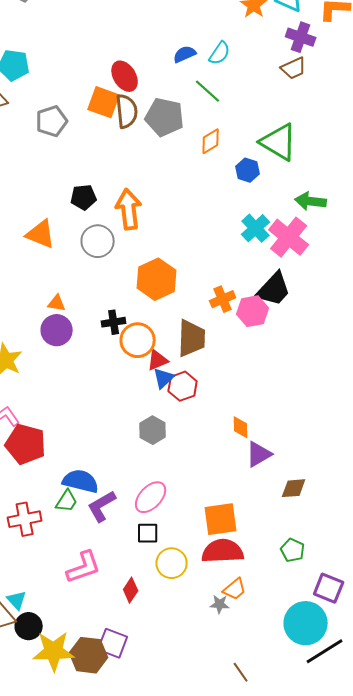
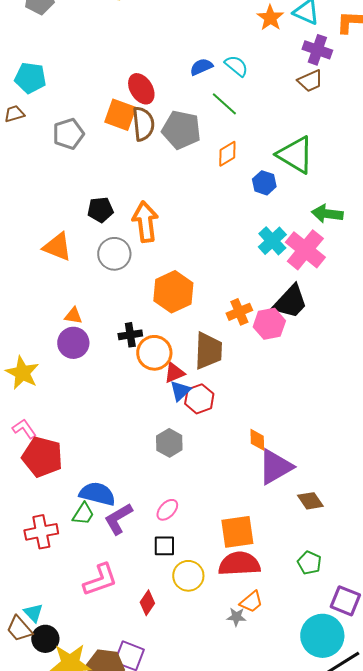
cyan semicircle: (220, 53) -> (236, 66), turned -85
purple triangle: (259, 454) -> (275, 467), size x1.4
brown diamond: (294, 488) -> (310, 501), turned 60
pink ellipse: (151, 497) -> (167, 510), size x0.7

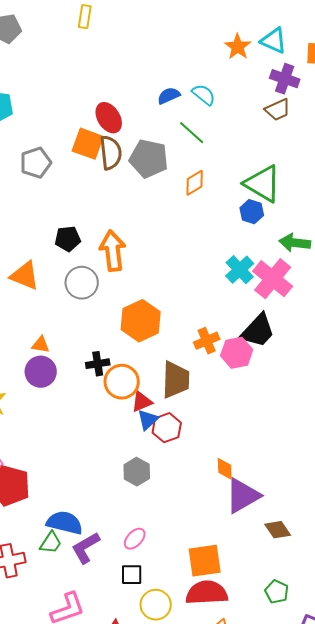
blue hexagon: (264, 183) -> (252, 212), moved

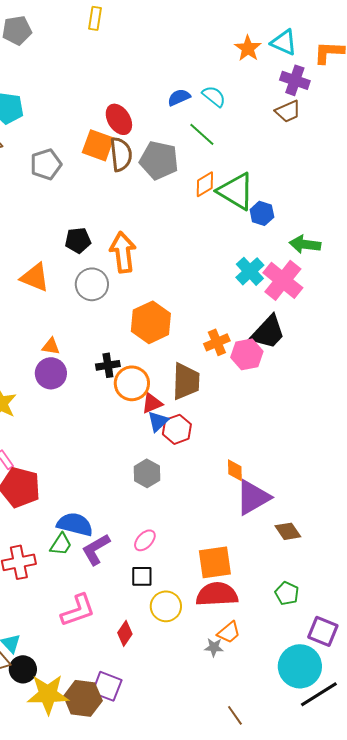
green triangle: (263, 184) -> (236, 191), moved

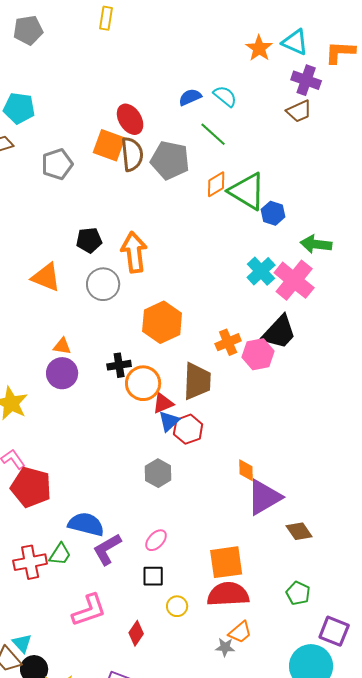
green trapezoid: (61, 544) -> (60, 554), moved
yellow circle: (166, 606) -> (177, 606), size x0.7

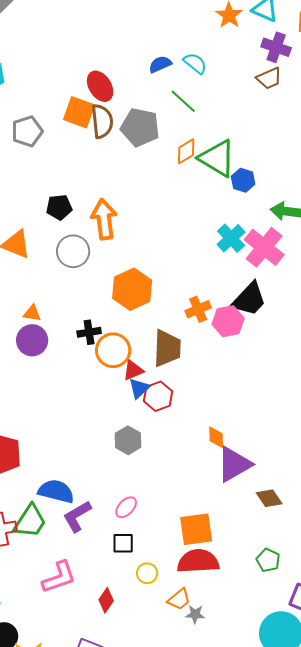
green trapezoid: (60, 554) -> (30, 521), size x1.5
orange trapezoid: (240, 632) -> (179, 599), moved

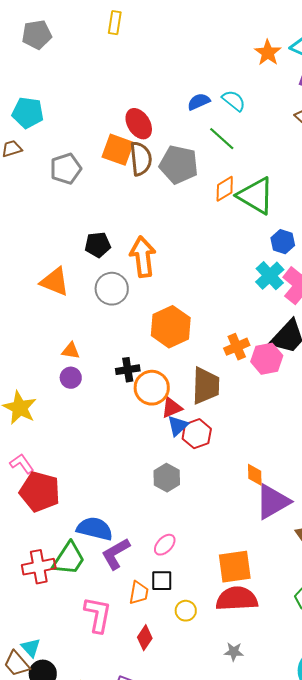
blue hexagon: (243, 180) -> (283, 242), moved
purple circle: (32, 340) -> (71, 378), size x0.7
pink L-shape: (59, 577) -> (98, 615), turned -60
orange trapezoid: (179, 599) -> (139, 593), moved, turned -40

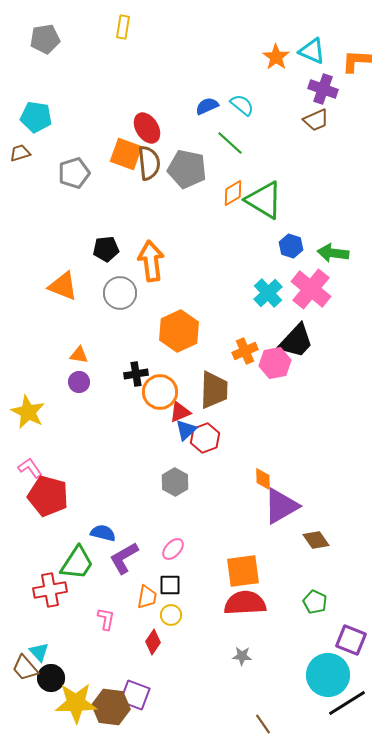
cyan cross: (270, 276) -> (268, 293), moved
blue semicircle: (95, 529) -> (103, 533), size x0.7
red cross: (39, 567) -> (50, 590), moved
yellow circle: (186, 611) -> (171, 615), moved
pink L-shape: (98, 615) -> (106, 619), size x0.6

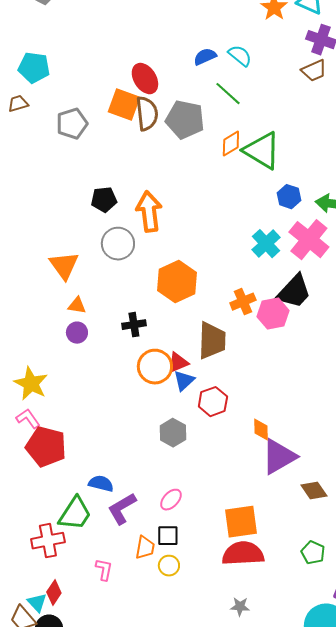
orange triangle: (63, 286) -> (64, 266), moved, turned 32
orange circle: (160, 392) -> (155, 367), moved
yellow star: (28, 412) -> (31, 384), moved
red hexagon: (205, 438) -> (213, 402), moved
red diamond: (153, 642) -> (54, 593), moved

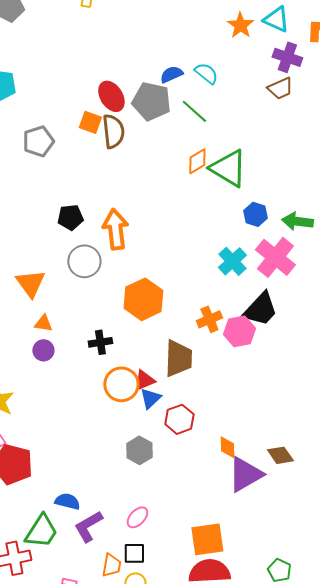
orange square: (124, 105) -> (90, 122), size x0.7
gray pentagon: (185, 120) -> (151, 101), moved
brown diamond: (314, 491) -> (280, 455), moved

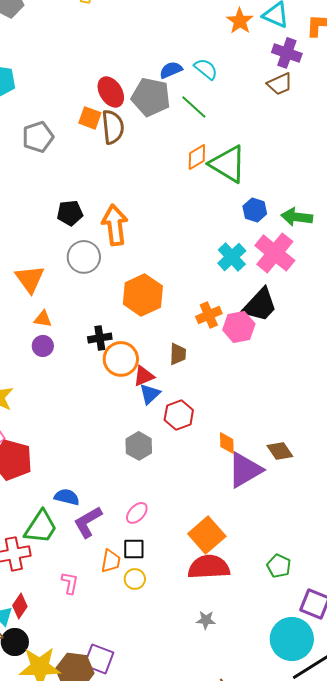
brown trapezoid: (178, 358) -> (178, 354), size x0.6
orange circle: (121, 384) -> (121, 359), moved
orange square: (207, 539) -> (207, 535), turned -33

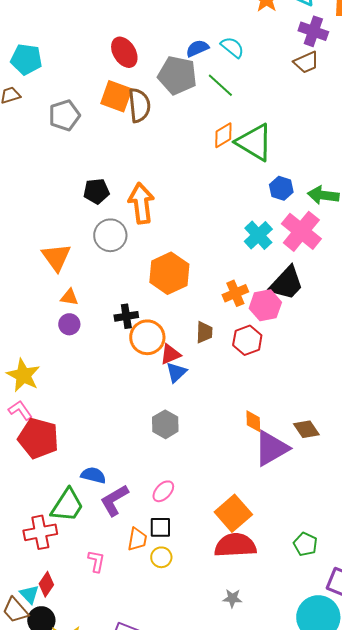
red ellipse: (111, 92) -> (124, 52), moved
orange square: (90, 118) -> (116, 96), size x1.4
red hexagon: (179, 415) -> (247, 340), moved

